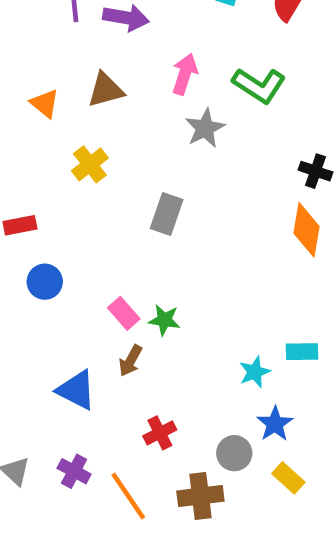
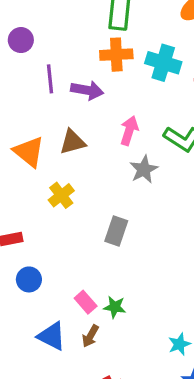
orange triangle: (45, 103) -> (29, 152), size x1.5
blue triangle: (76, 390) -> (52, 336), moved

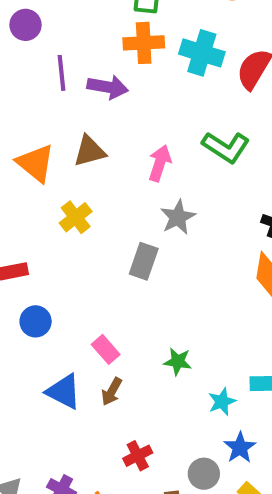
pink arrow: (129, 131) -> (160, 163), moved
gray star: (144, 169) -> (178, 217), moved
green star: (115, 307) -> (178, 361), moved

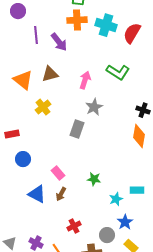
purple arrow: (108, 87) -> (59, 42), turned 42

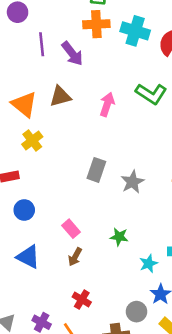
yellow cross: (43, 107) -> (32, 140), moved
gray star: (94, 107) -> (132, 182), moved
blue triangle: (37, 194) -> (28, 257), moved
red cross: (74, 226) -> (82, 300), moved, turned -32

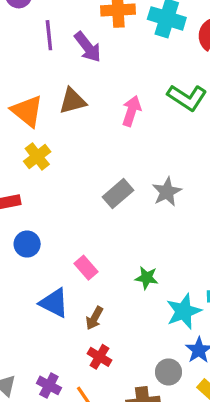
gray rectangle: (96, 170) -> (118, 194), turned 30
gray star: (132, 182) -> (167, 192), moved
blue triangle: (28, 257) -> (54, 303), moved
brown arrow: (75, 257) -> (94, 318), moved
cyan star: (149, 263) -> (184, 311), size x1.5

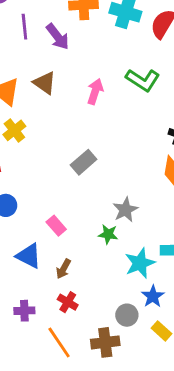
brown triangle: (73, 101) -> (45, 83), turned 50
gray star: (167, 192) -> (125, 210), moved
purple cross: (49, 385) -> (24, 311), moved, turned -30

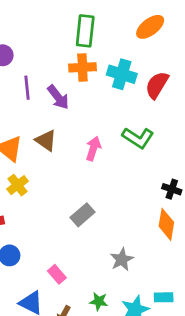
green star: (108, 234) -> (99, 301), moved

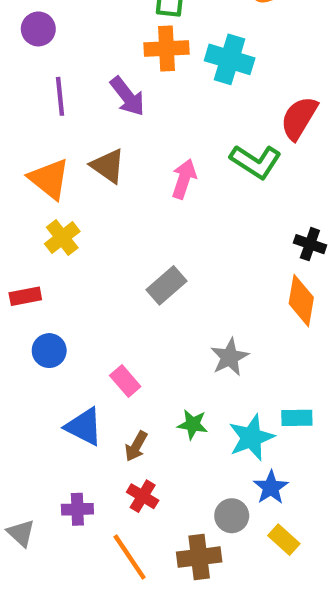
red semicircle: (157, 85) -> (299, 118), moved
purple line: (27, 88) -> (60, 96), moved

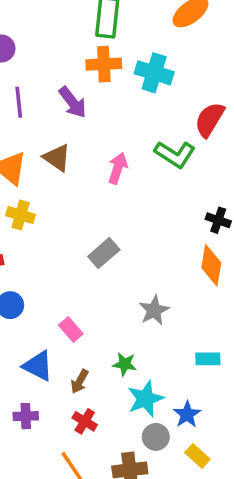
yellow cross: (62, 238) -> (21, 215), turned -36
cyan star: (251, 437) -> (145, 399), moved
purple cross: (77, 509) -> (26, 416), moved

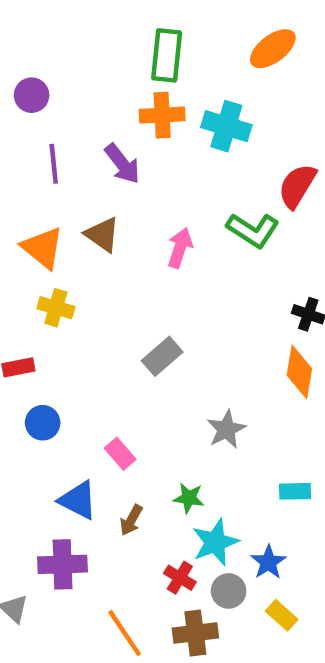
purple cross: (26, 416) -> (63, 564), size x1.5
red cross: (85, 421) -> (180, 578), moved

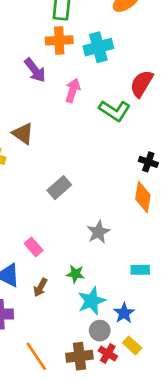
cyan cross: (226, 126) -> (98, 47), turned -32
brown triangle: (102, 235) -> (23, 134), moved
pink arrow: (180, 248) -> (73, 90), moved
red cross: (180, 578) -> (108, 354), moved

